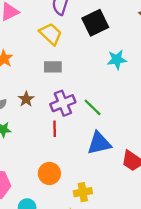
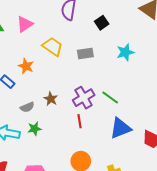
black square: (95, 23) -> (102, 23), size x0.6
yellow trapezoid: (51, 34) -> (53, 47), moved
gray rectangle: (53, 67) -> (85, 54), moved

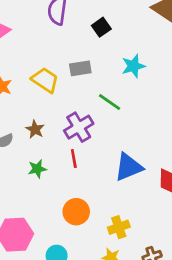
yellow trapezoid: (53, 47) -> (45, 80), moved
green line: (110, 97) -> (110, 102), moved
green star: (34, 129) -> (37, 169), moved

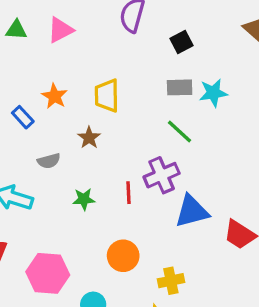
gray rectangle: (80, 68) -> (180, 87), moved
yellow trapezoid: (45, 80) -> (107, 96), turned -132
purple cross: (79, 127) -> (162, 175), moved
brown star: (35, 129) -> (89, 138), moved

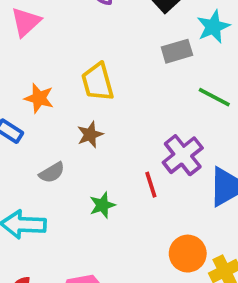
cyan star: (213, 93) -> (213, 27), moved
green line: (180, 131) -> (214, 97), moved
brown star: (89, 138) -> (90, 135), turned 30
orange circle: (123, 256) -> (188, 254), moved

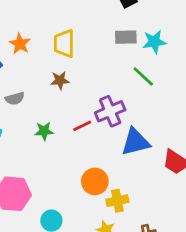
cyan star: (213, 27) -> (154, 42), moved
brown star: (90, 135) -> (60, 80), moved
red line: (151, 185) -> (82, 126), turned 66

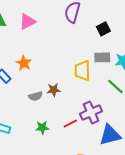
yellow trapezoid: (64, 44) -> (82, 71), moved
gray semicircle: (15, 99) -> (36, 96), moved

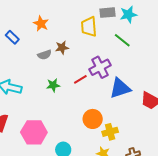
orange star: (24, 63) -> (41, 24), moved

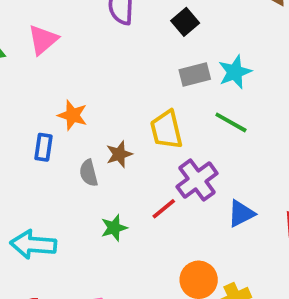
yellow trapezoid: (89, 27) -> (166, 130), moved
blue rectangle: (12, 37) -> (43, 147), moved, turned 64
gray semicircle: (45, 55) -> (89, 173), turned 104
blue triangle: (120, 88) -> (241, 214), size x0.7

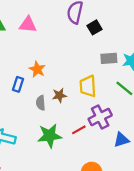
black square: (185, 22) -> (95, 27), moved
pink triangle: (43, 40) -> (28, 25), turned 36
green star: (114, 228) -> (50, 136), size x1.6

